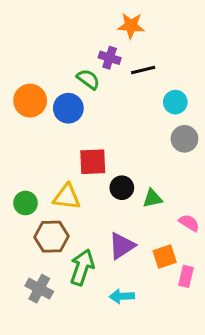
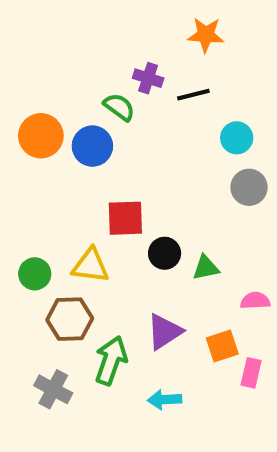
orange star: (131, 26) -> (206, 35), moved
pink semicircle: (189, 223) -> (255, 301), turned -35

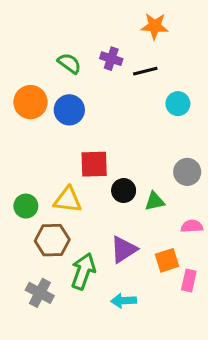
green semicircle: (119, 107) -> (69, 63), moved
gray circle: (249, 187) -> (187, 172), moved

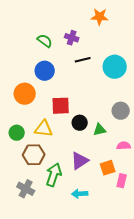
black line: (145, 71) -> (83, 60), moved
orange circle: (31, 102) -> (25, 94), moved
cyan circle: (178, 104) -> (115, 67), size x1.5

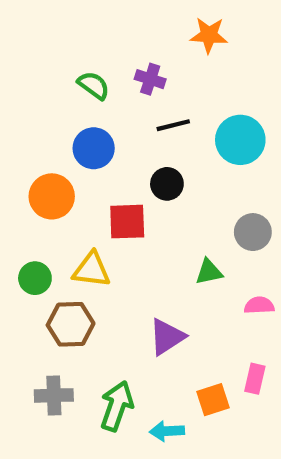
black circle: (80, 123) -> (167, 184), moved
orange square: (108, 168) -> (213, 400), moved
green arrow: (54, 175) -> (117, 406), moved
gray cross: (26, 189) -> (54, 395), turned -30
cyan arrow: (80, 194) -> (167, 431), moved

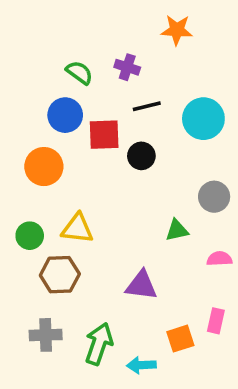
blue circle: (94, 148) -> (65, 115), moved
red square: (127, 222) -> (104, 135), moved
purple triangle: (167, 337) -> (141, 285), turned 40

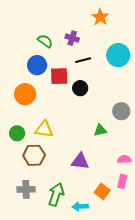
orange star: (177, 30) -> (100, 17), turned 30
cyan circle: (203, 119) -> (118, 55), moved
pink semicircle: (219, 259) -> (124, 159), moved
orange square: (180, 339) -> (102, 191), turned -35

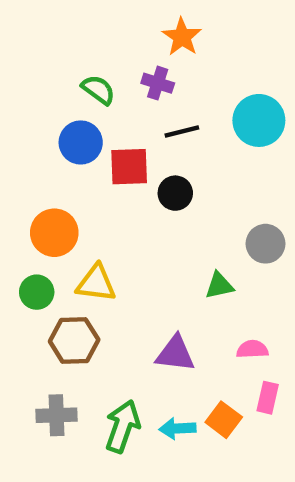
orange star: (100, 17) -> (182, 37), moved
orange circle: (25, 94) -> (54, 233), moved
pink semicircle: (124, 159) -> (252, 349), moved
cyan arrow: (80, 206) -> (177, 428), moved

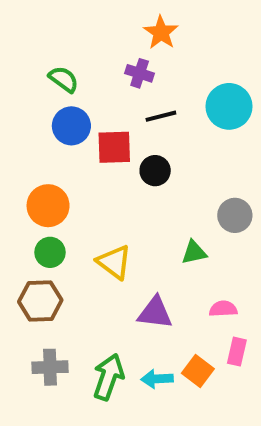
green semicircle: (98, 90) -> (64, 79), moved
yellow triangle: (96, 283) -> (114, 262), moved, turned 30
green circle: (37, 292) -> (50, 252), moved
brown hexagon: (74, 340) -> (40, 301), moved

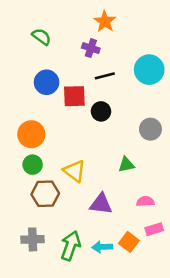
green semicircle: (64, 79) -> (41, 37), moved
gray circle: (235, 215) -> (150, 129), moved
brown hexagon: (40, 301) -> (45, 194), moved
pink rectangle: (237, 352) -> (154, 229), turned 60

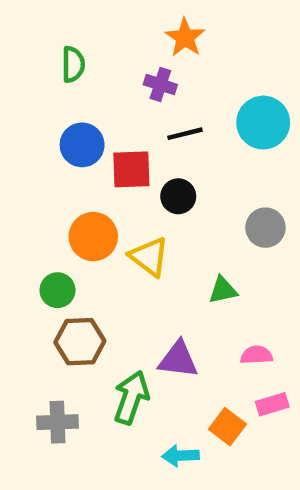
green semicircle: (41, 37) -> (73, 64), turned 54
orange circle: (31, 134) -> (93, 237), moved
yellow triangle: (74, 171) -> (149, 257), moved
green arrow: (71, 246) -> (131, 398), moved
cyan arrow: (102, 247) -> (180, 456), moved

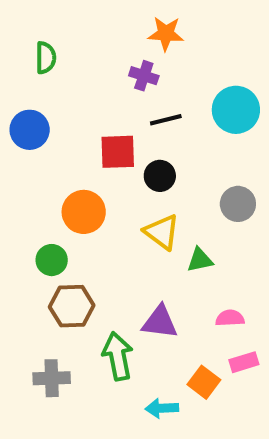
orange star: (185, 38) -> (166, 34), turned -30
green semicircle: (73, 64) -> (46, 58), moved
blue circle: (82, 145) -> (30, 130), moved
yellow triangle: (149, 257) -> (162, 232), moved
green arrow: (131, 398) -> (118, 356), turned -30

